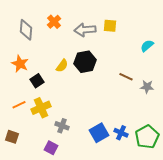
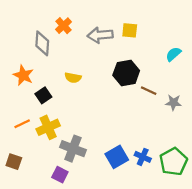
gray diamond: (26, 30) -> (42, 43), moved
black hexagon: (85, 62) -> (126, 73), moved
yellow semicircle: (62, 66) -> (73, 78), turned 64
gray cross: (62, 126) -> (73, 149), size x1.5

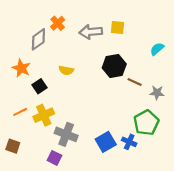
gray diamond: (42, 43) -> (38, 39), turned 50
green pentagon: (173, 162) -> (146, 123), moved

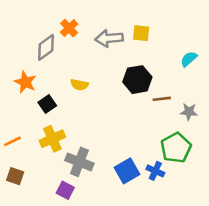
brown line: (135, 82) -> (162, 99), turned -32
orange line: (20, 112) -> (12, 141), moved

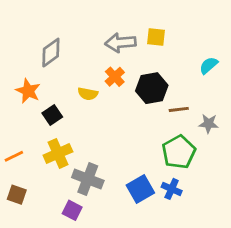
orange cross: (69, 28) -> (115, 77), moved
green pentagon: (176, 148) -> (179, 152), moved

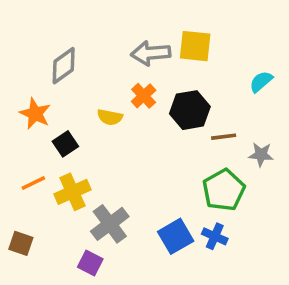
yellow square: (156, 37) -> (195, 46), size x1.4
orange line: (14, 156) -> (33, 183), moved
gray cross: (88, 179) -> (110, 224), turned 32

